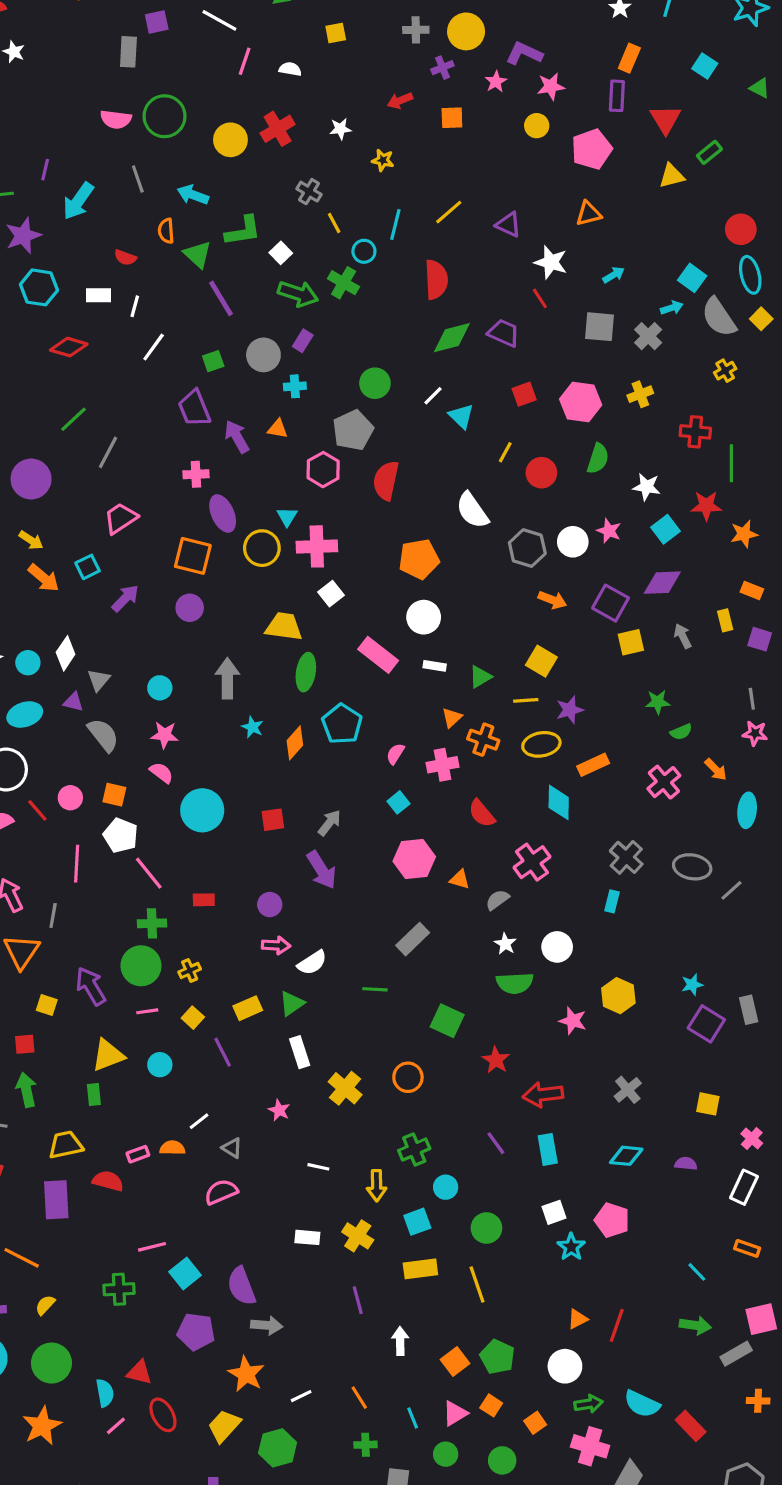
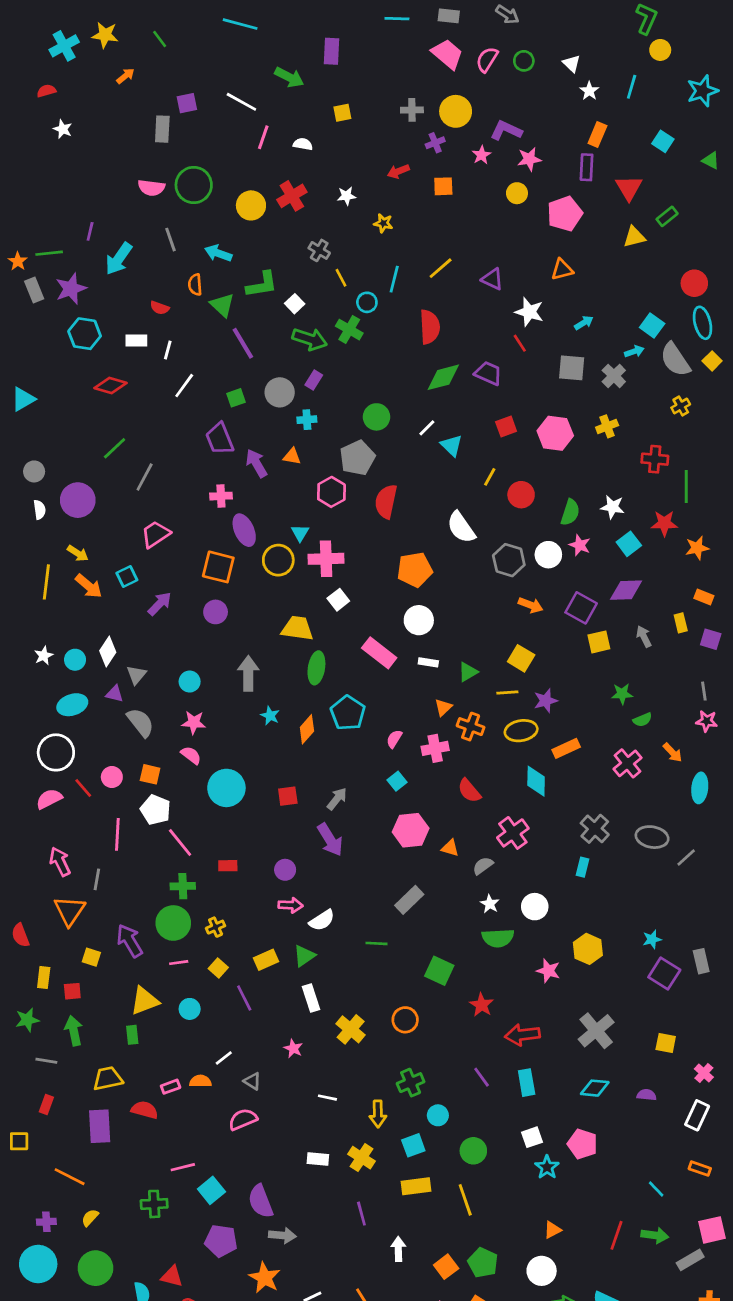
green semicircle: (598, 459) -> (570, 512), moved
gray cross: (628, 1090) -> (596, 1031), size x1.5
red line: (617, 1325) -> (617, 1235), moved

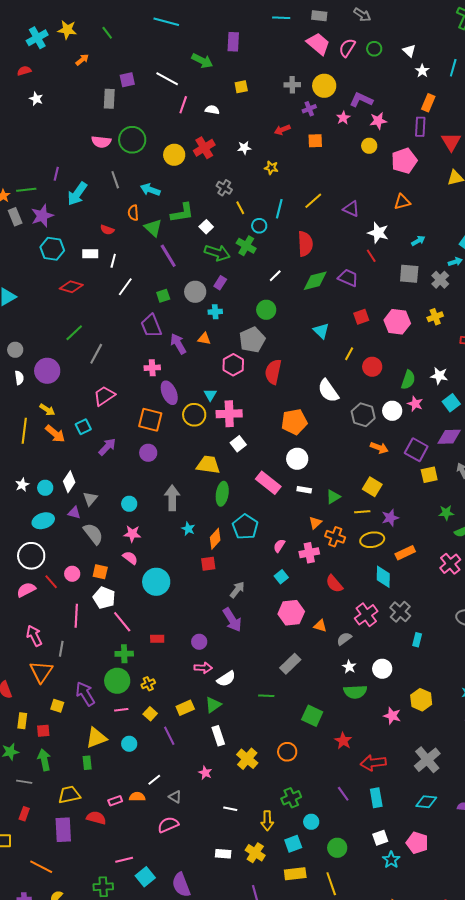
white line: (427, 428) -> (275, 276), moved
red square: (288, 796) -> (208, 564), moved
gray cross: (595, 829) -> (400, 612), moved

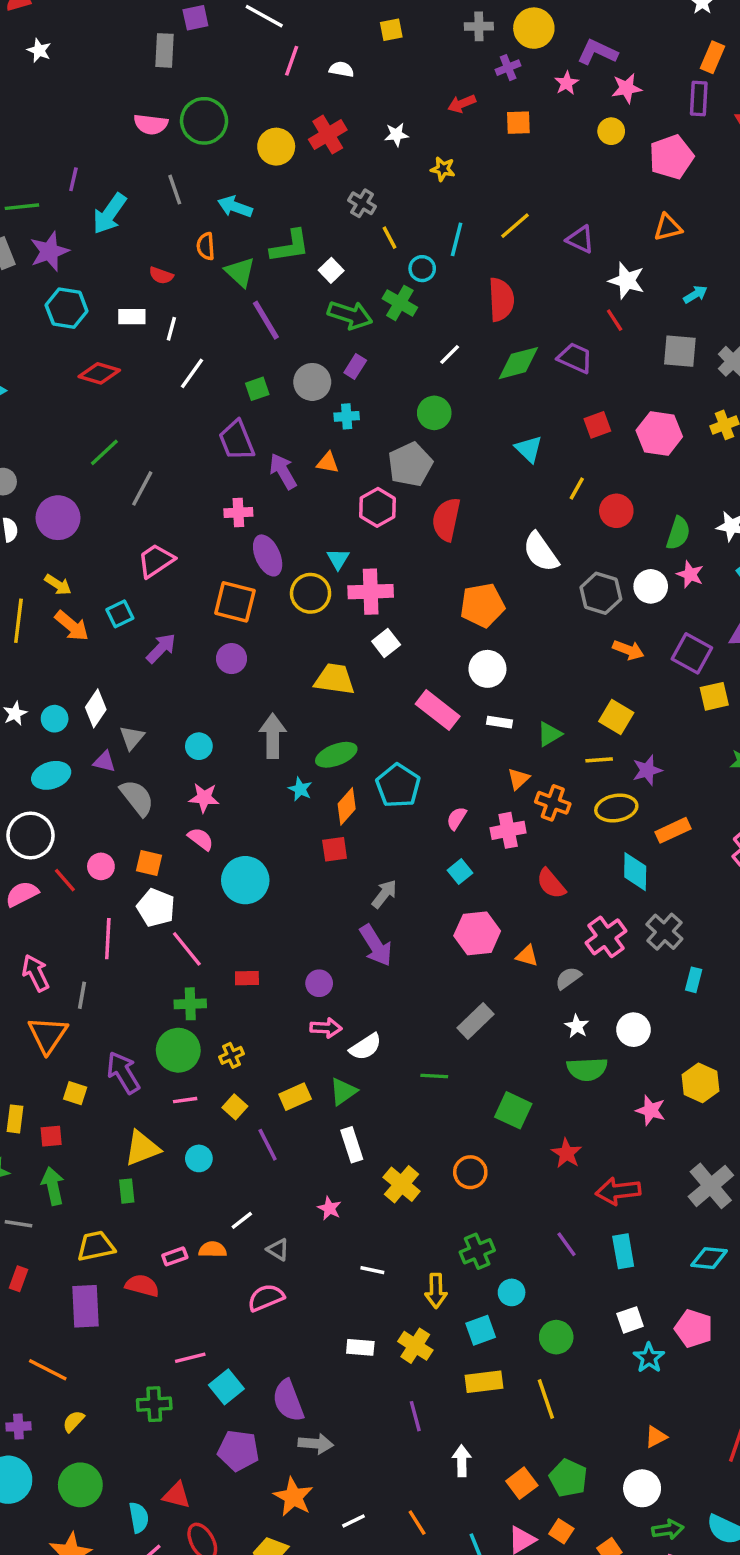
green ellipse: (222, 494) -> (336, 755), moved, turned 60

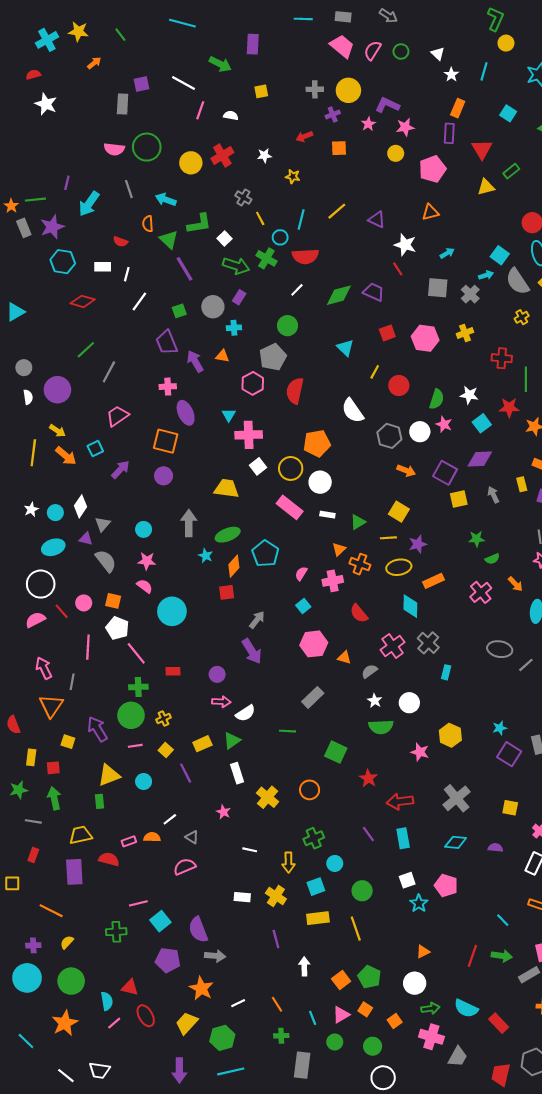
white star: (39, 50) -> (46, 104), size x1.5
red semicircle: (501, 300) -> (305, 256), moved, turned 90
yellow circle: (311, 593) -> (291, 468), moved

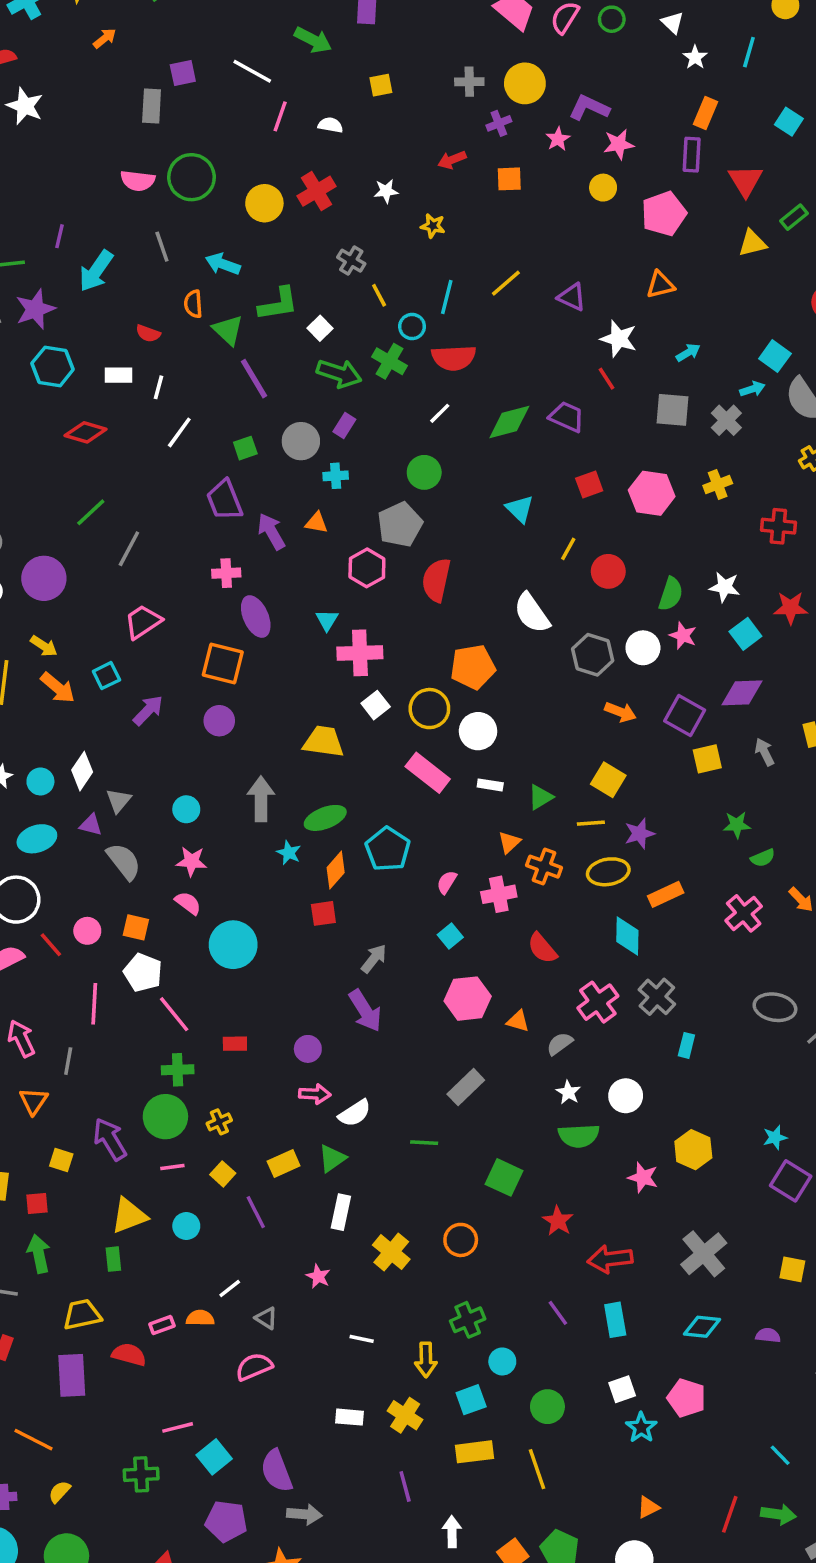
orange triangle: (51, 706) -> (33, 1101), size x0.7
white rectangle: (237, 773) -> (341, 1212), turned 30

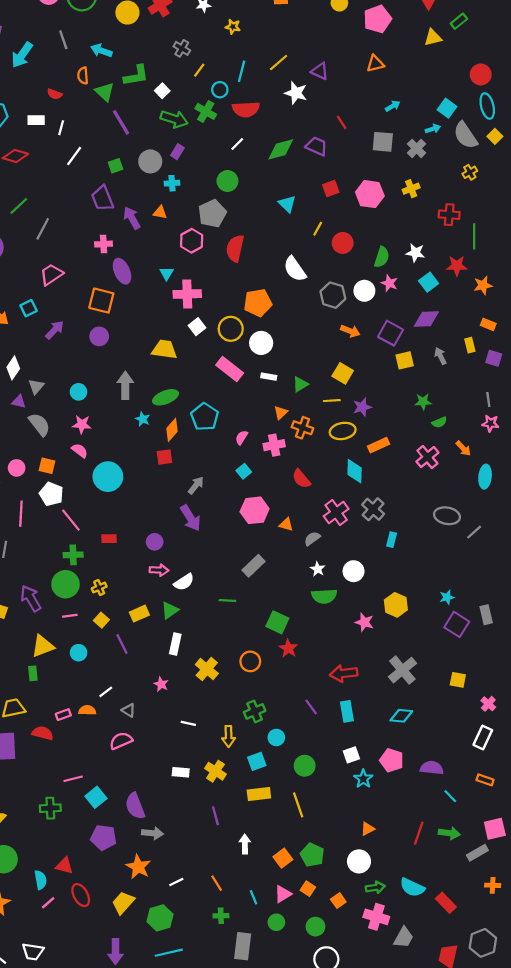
yellow line: (379, 295) -> (199, 70), turned 64
white star: (619, 339) -> (296, 93), moved
red star: (558, 1221) -> (288, 648), moved
purple semicircle: (768, 1335) -> (432, 768), moved, size x1.5

